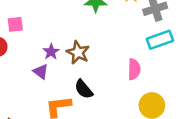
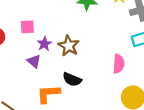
pink square: (15, 24) -> (27, 27), moved
black semicircle: (84, 89) -> (72, 79), turned -30

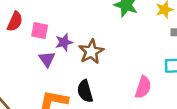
pink square: (27, 27) -> (40, 31), moved
black semicircle: (72, 79) -> (85, 91), turned 36

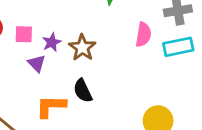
pink semicircle: (143, 87) -> (143, 35), moved

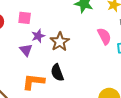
pink square: (24, 34) -> (25, 18), moved
pink semicircle: (143, 35) -> (104, 36), turned -42

